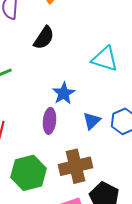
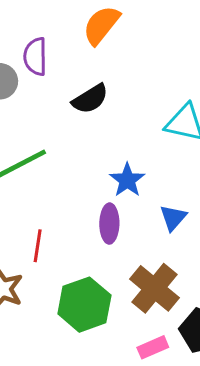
black semicircle: (44, 38) -> (90, 99), turned 30
brown cross: (76, 166) -> (154, 288), turned -32

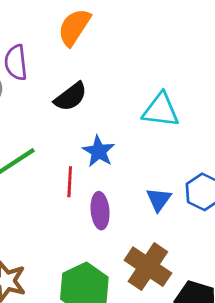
blue star: (127, 180) -> (99, 151), moved
red line: (38, 246) -> (70, 182), moved

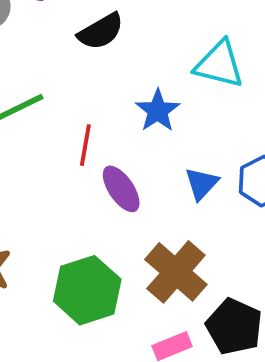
blue star: (99, 151) -> (158, 111), moved
purple ellipse: (100, 211) -> (121, 189), turned -36

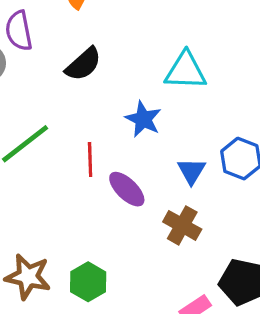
brown cross: (176, 272) -> (182, 225), moved, size x0.7
green hexagon: (87, 290) -> (88, 282), moved, size x0.7

